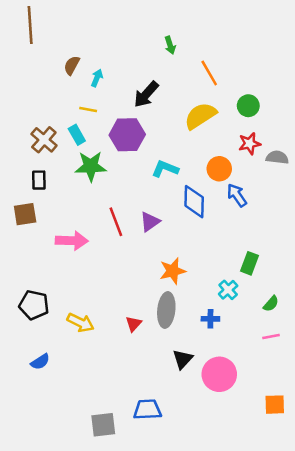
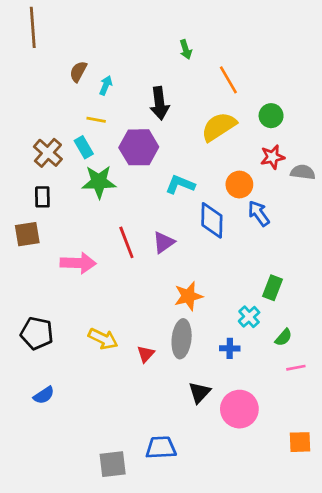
black arrow: (146, 94) -> (159, 103), turned -48
green semicircle: (271, 304) -> (283, 337), moved
yellow arrow: (81, 323) -> (103, 339), moved

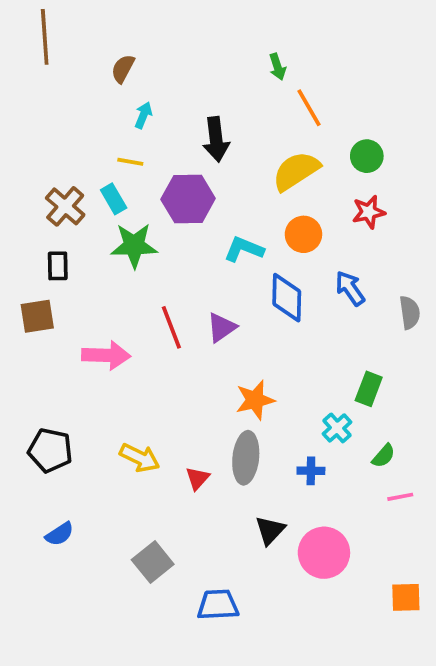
green arrow: (186, 50) -> (277, 67), moved
brown semicircle: (78, 72) -> (123, 69), moved
gray semicircle: (303, 172) -> (410, 313), moved, turned 75
orange circle: (239, 185) -> (303, 234), moved
gray square: (113, 464) -> (153, 562), moved, turned -32

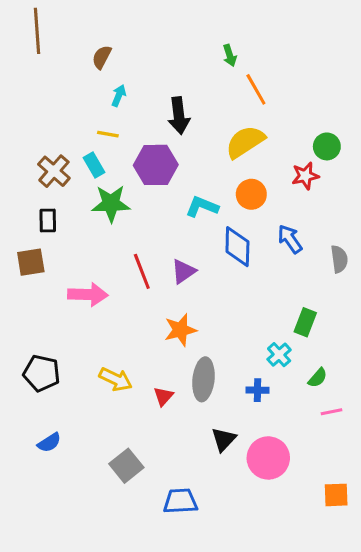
green circle: (367, 156) -> (327, 146), moved
orange star: (255, 400) -> (180, 330), moved

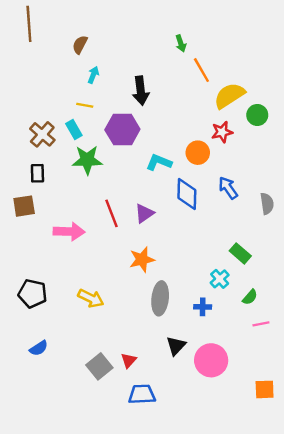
yellow semicircle: (245, 142) -> (229, 96), moved
red star: (305, 176) -> (222, 132), moved
green rectangle: (305, 322) -> (240, 253), turned -70
red triangle: (163, 396) -> (129, 360), moved

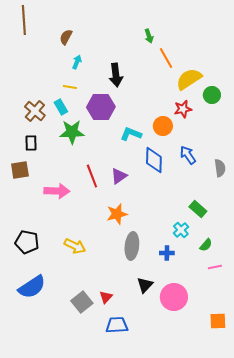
blue semicircle: (39, 348) -> (32, 287), size x1.8

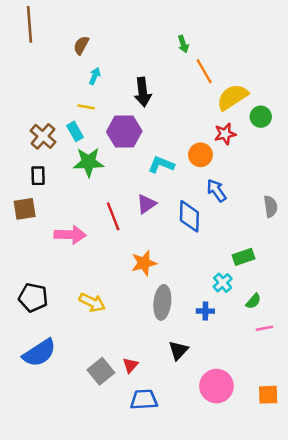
blue arrow: (188, 155) -> (216, 190), moved
blue diamond: (154, 160) -> (189, 216), moved
purple triangle: (119, 176) -> (146, 204), moved
green rectangle: (198, 209) -> (244, 257), turned -60
pink circle: (174, 297) -> (216, 386), moved

